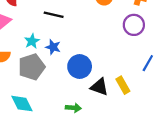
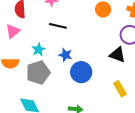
blue star: (53, 47) -> (65, 55), moved
black triangle: (99, 87) -> (117, 55), moved

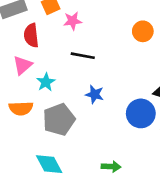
cyan star: (39, 50) -> (46, 82), moved
blue circle: (81, 72) -> (141, 113), moved

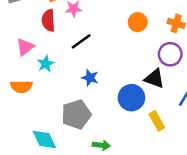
red semicircle: (31, 35) -> (48, 20), moved
black line: (83, 56) -> (81, 41), turned -50
gray pentagon: (59, 119) -> (76, 114), moved

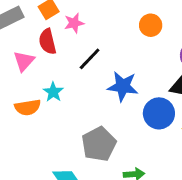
pink triangle: (25, 47) -> (24, 61), moved
blue star: (90, 78) -> (123, 86), moved, size x1.5
orange semicircle: (21, 87) -> (28, 107), moved

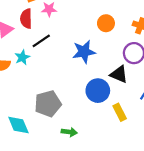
black line: (90, 59) -> (41, 41), moved
blue star: (123, 86) -> (84, 52), moved, turned -30

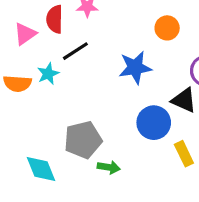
green arrow: (69, 132) -> (109, 167), moved

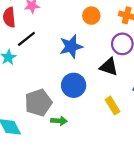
blue circle: (154, 123) -> (74, 85), moved

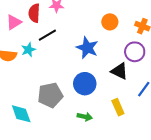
blue star: (71, 47) -> (87, 48), turned 30
green arrow: (59, 121) -> (85, 117), moved

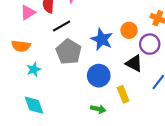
orange circle: (110, 22) -> (129, 30), moved
cyan star: (28, 50) -> (34, 69), moved
gray pentagon: (50, 95) -> (69, 52), moved, turned -30
yellow rectangle: (118, 107) -> (123, 94), moved

